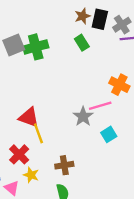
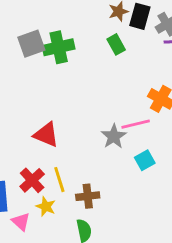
yellow line: (38, 133) -> (59, 180), moved

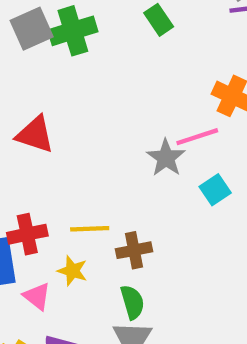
red triangle: (46, 135) -> (35, 134), moved
red cross: (32, 180) -> (27, 234), moved, turned 35
yellow line: (59, 180) -> (90, 229), turned -70

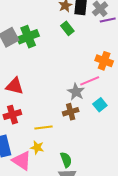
red cross: (27, 234) -> (12, 115), moved
brown cross: (134, 250) -> (71, 112), moved
pink triangle: (37, 296) -> (22, 161), size x1.5

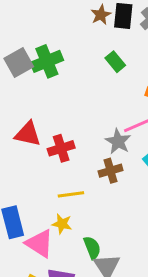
green rectangle: (67, 28) -> (115, 62), moved
red cross: (12, 115) -> (61, 148), moved
green semicircle: (66, 160) -> (92, 248), moved

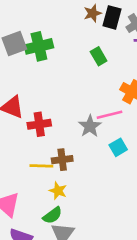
brown cross: (110, 171) -> (62, 160), moved
yellow star: (62, 224) -> (58, 191), moved
green semicircle: (92, 248) -> (52, 215), turned 66

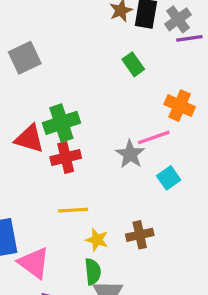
green cross: (39, 46) -> (61, 123), moved
brown cross: (62, 160) -> (140, 235), moved
green semicircle: (52, 215) -> (93, 272), turned -54

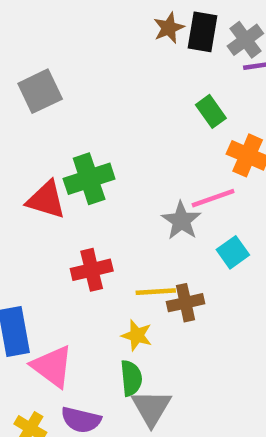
green rectangle: (133, 64) -> (211, 111), moved
red cross: (66, 158) -> (92, 270), moved
yellow line: (73, 210) -> (156, 292), moved
brown cross: (140, 235) -> (185, 303), moved

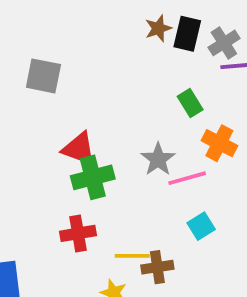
gray square: (40, 91) -> (43, 76), turned 33
green cross: (89, 179) -> (93, 177), moved
red triangle: (46, 200) -> (79, 149), moved
gray star: (181, 221) -> (158, 159), moved

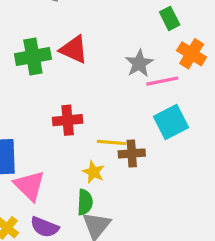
green cross: (93, 177) -> (33, 56), moved
cyan square: (201, 226) -> (171, 122), size x1.5

